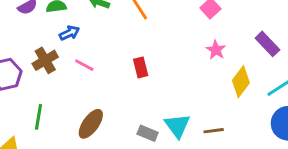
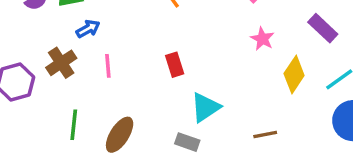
pink line: (84, 65) -> (108, 66), turned 60
green line: (39, 117) -> (74, 125), moved
cyan triangle: (177, 126) -> (205, 107), moved, turned 36

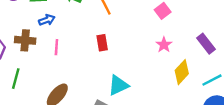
brown cross: (61, 63) -> (25, 40), turned 30
red rectangle: (175, 65) -> (102, 43), moved
green line: (74, 125) -> (16, 79), moved

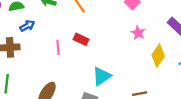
red rectangle: (102, 43) -> (81, 39), turned -48
pink line: (56, 47) -> (58, 47), moved

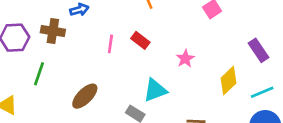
pink star: (138, 33) -> (185, 59), moved

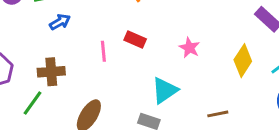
brown cross: (53, 31) -> (51, 72), moved
green line: (39, 74) -> (33, 103), turned 30

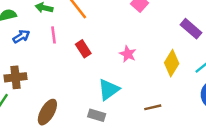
red rectangle: (135, 40) -> (83, 49), turned 35
pink line: (103, 51) -> (54, 35), moved

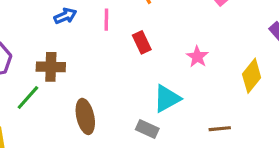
brown ellipse: (47, 112) -> (85, 116), turned -50

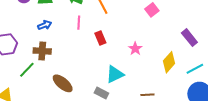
blue arrow: (65, 16) -> (45, 25), moved
brown ellipse: (85, 116) -> (63, 83), turned -40

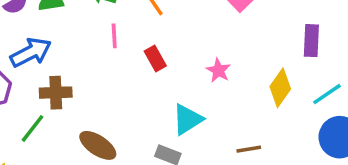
blue arrow: (45, 25) -> (31, 52), moved, size x1.6
purple rectangle: (189, 38) -> (311, 41), turned 48

